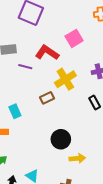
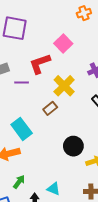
red L-shape: (47, 53) -> (40, 64), turned -40
cyan rectangle: (15, 111) -> (22, 129), size x1.5

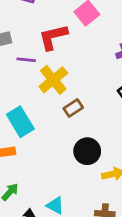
yellow cross: (64, 86) -> (53, 80), moved
brown rectangle: (50, 108) -> (73, 108), moved

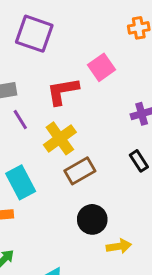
purple line: (26, 60) -> (20, 120), moved, turned 48
brown rectangle: (73, 108) -> (80, 171), size x1.4

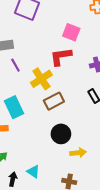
pink square: (101, 67) -> (71, 32), turned -36
red L-shape: (63, 91) -> (61, 57), moved

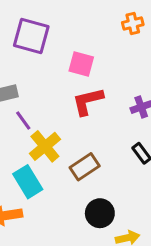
pink square: (71, 32) -> (81, 64), moved
yellow cross: (41, 79) -> (45, 146), moved

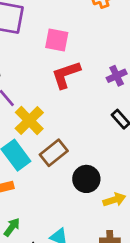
brown rectangle: (85, 167) -> (54, 153), moved

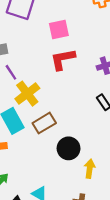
pink square: (57, 40) -> (59, 29), turned -30
yellow arrow: (114, 200) -> (90, 169), turned -72

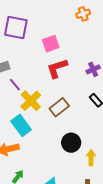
brown rectangle: (44, 123) -> (59, 107), moved

